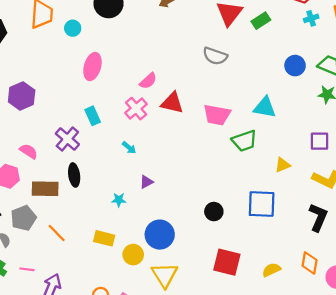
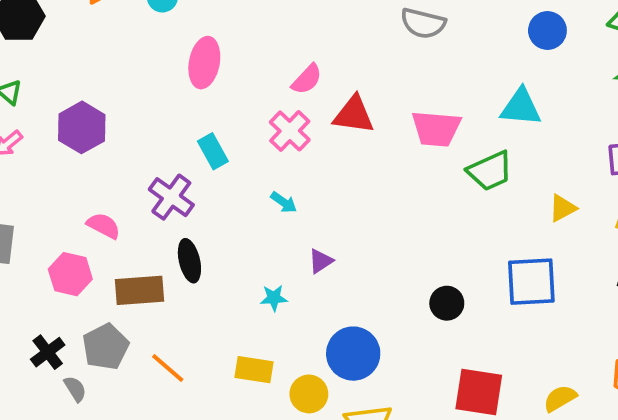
blue circle: (295, 66) -> (547, 31), moved

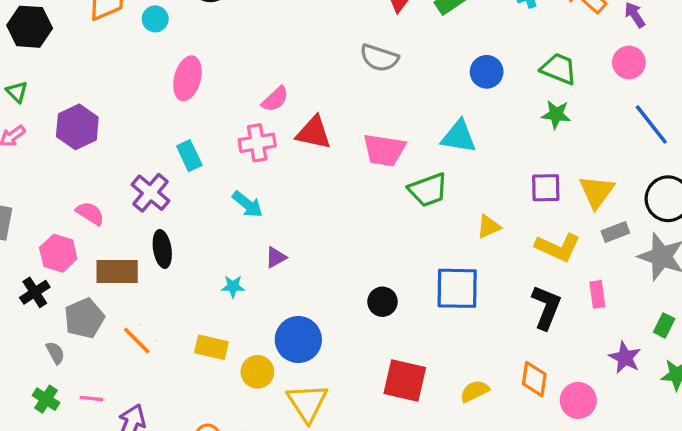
pink cross: (290, 131) -> (257, 143), turned 33
cyan arrow: (284, 202) -> (248, 204), size x1.4
black cross: (48, 352) -> (35, 292), moved

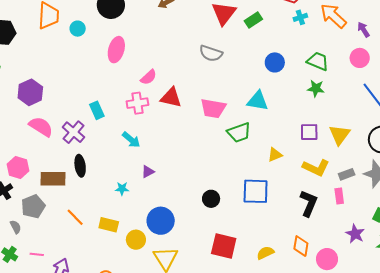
pink ellipse: (187, 78) -> (116, 50), moved
pink semicircle: (90, 213) -> (41, 127), moved, size x1.4
gray rectangle: (615, 232) -> (347, 174), moved
orange line: (137, 340) -> (75, 217), moved

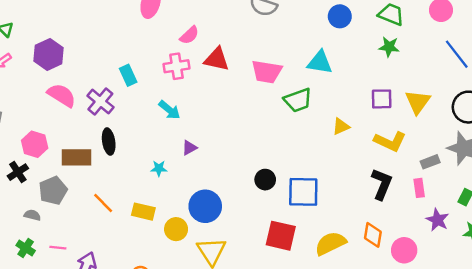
gray rectangle: (347, 174) -> (430, 162), moved
blue square: (256, 191) -> (303, 192), moved
pink rectangle: (339, 196) -> (419, 188), moved
gray semicircle: (16, 227) -> (32, 215), turned -48
yellow semicircle: (265, 253) -> (331, 243), size x1.5

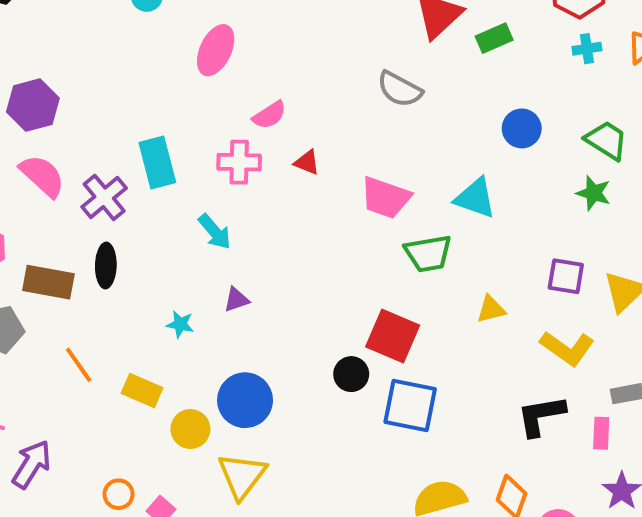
red triangle: (217, 59) -> (307, 162), size x0.6
cyan rectangle: (128, 75) -> (157, 163), size x1.4
black L-shape: (382, 184) -> (541, 416), turned -132
red square: (281, 236) -> (393, 336), moved

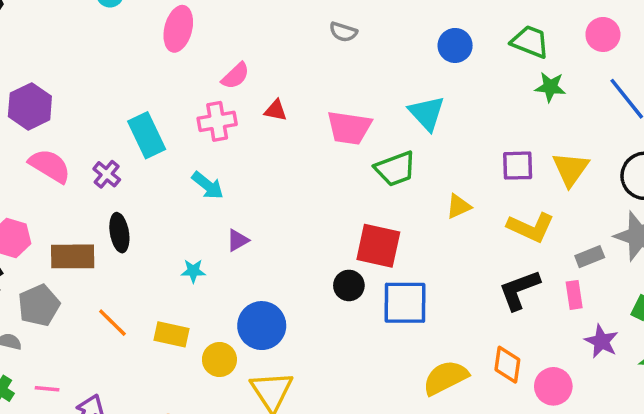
gray semicircle: (400, 89) -> (343, 32), size x0.7
green star: (594, 193) -> (550, 87), moved
purple cross: (104, 197) -> (107, 174), size x0.7
cyan triangle: (475, 198) -> (427, 113), turned 39

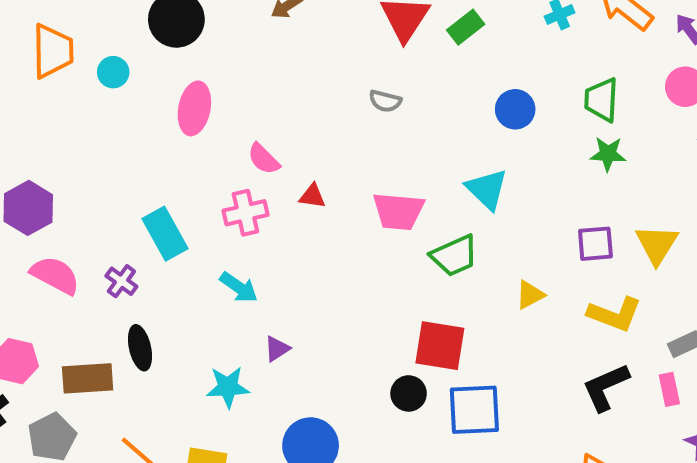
green trapezoid: (530, 42) -> (602, 100), turned -105
pink semicircle: (235, 76) -> (264, 159), turned 92
green star: (550, 87) -> (608, 154), moved
cyan star: (193, 271) -> (228, 387), size x1.5

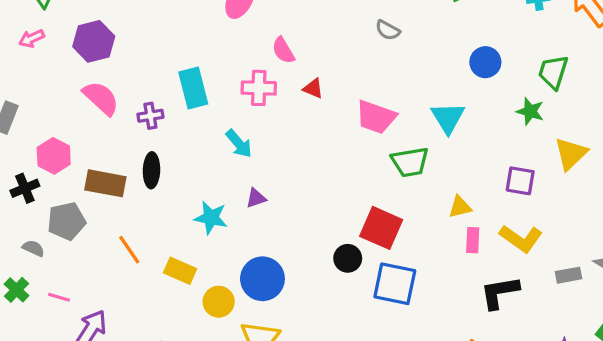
green star: (608, 154) -> (530, 111), moved
yellow triangle: (657, 244) -> (571, 154), moved
purple cross: (121, 281) -> (150, 116), turned 30
pink rectangle: (669, 389) -> (473, 240), moved

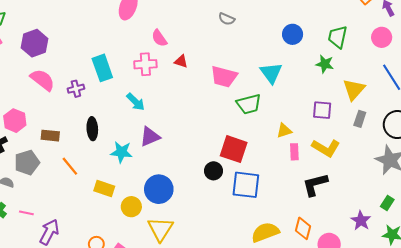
black ellipse: (151, 170) -> (92, 129), moved
brown rectangle: (105, 183) -> (50, 136), size x0.7
purple triangle: (256, 198) -> (150, 137), size x1.5
orange line: (129, 250) -> (70, 166), moved
gray rectangle: (569, 275) -> (360, 119), moved, turned -56

